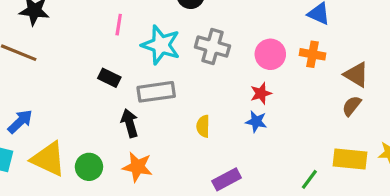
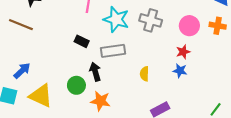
green circle: (89, 167) -> (76, 85), moved

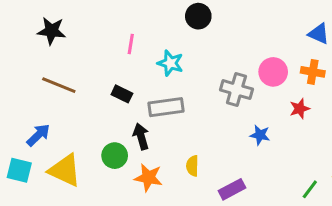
cyan star: (116, 19) -> (170, 63), size x0.7
gray cross: (151, 20) -> (236, 90), moved
brown line: (21, 25) -> (59, 85), moved
red star: (183, 52) -> (300, 109), moved
yellow semicircle: (144, 74) -> (192, 166), moved

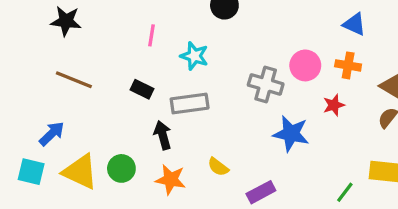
blue star: (260, 135) -> (291, 134), size x1.6
green circle: (115, 156) -> (121, 168), moved
yellow semicircle: (192, 166) -> (218, 167), turned -54

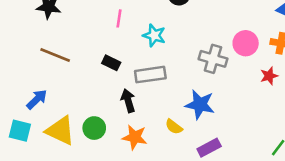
blue star: (291, 134) -> (200, 105), moved

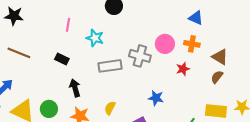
gray rectangle: (150, 75) -> (110, 66), moved
blue star: (200, 105) -> (156, 98), moved, size x0.7
yellow semicircle: (174, 127) -> (110, 108), turned 80

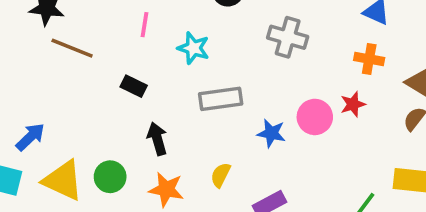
pink circle: (165, 44) -> (315, 117), moved
brown line: (19, 53) -> (72, 48), moved
gray cross: (140, 56) -> (288, 37), moved
blue star: (156, 98) -> (271, 133), moved

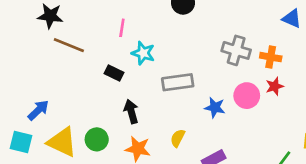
gray cross: (288, 37) -> (236, 50), moved
cyan star: (193, 48) -> (143, 53), moved
orange cross: (369, 59) -> (271, 57), moved

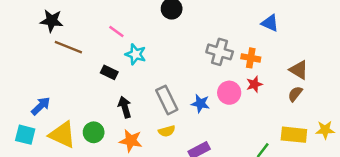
pink line: (122, 28) -> (116, 32), turned -63
gray rectangle: (178, 82) -> (167, 100), moved, turned 72
yellow semicircle: (178, 138) -> (167, 131), turned -133

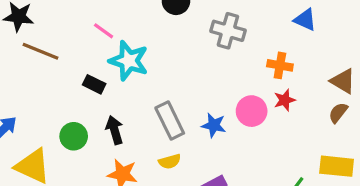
gray cross: (220, 52) -> (228, 31), moved
cyan star: (136, 54) -> (129, 61), size x1.4
green circle: (94, 132) -> (74, 136), moved

